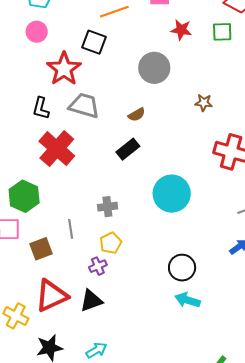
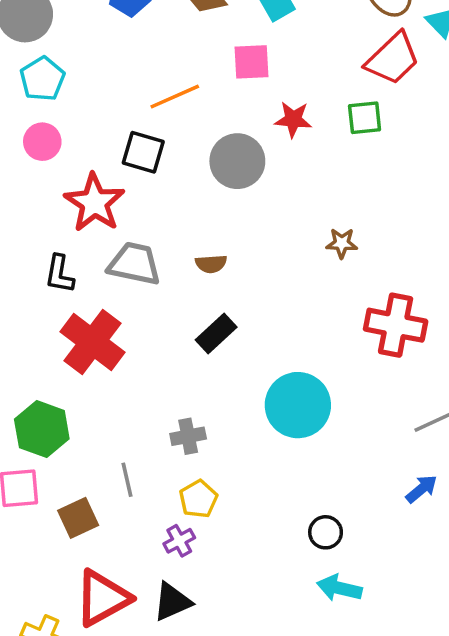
gray circle: (154, 68) -> (237, 161), moved
brown semicircle: (137, 115) -> (211, 264), moved, turned 30
black circle: (182, 268) -> (326, 532), size x0.7

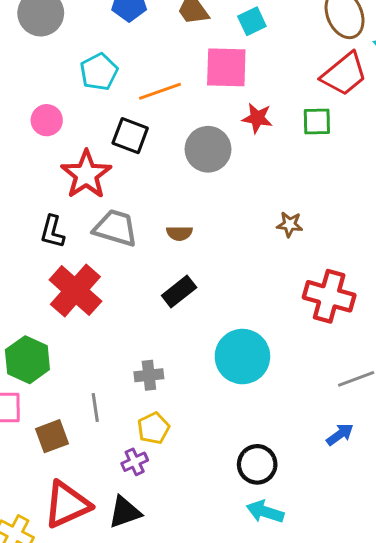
pink square: (251, 62) -> (226, 67), size x1.4
cyan pentagon: (42, 79) -> (99, 72), moved
black circle: (326, 532) -> (257, 464), size x1.4

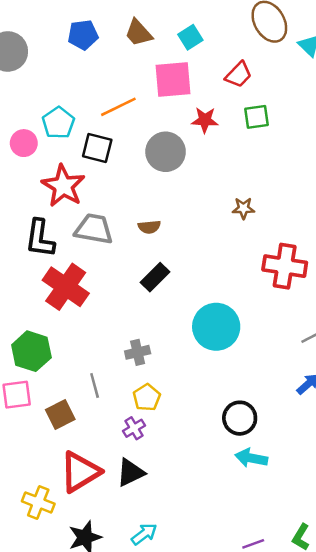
cyan pentagon: (99, 72) -> (58, 123), moved
red trapezoid: (344, 74) -> (238, 75), moved, size x0.7
black L-shape: (52, 232) -> (40, 238), size x1.4

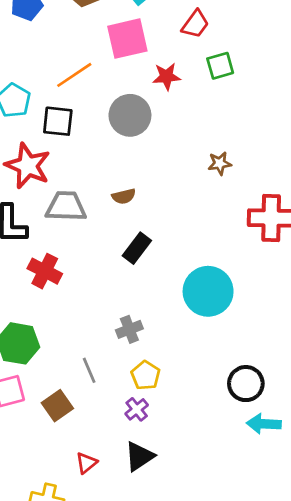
red cross: (66, 287) -> (45, 271), size x0.7
red triangle: (80, 472) -> (86, 463), size x0.5

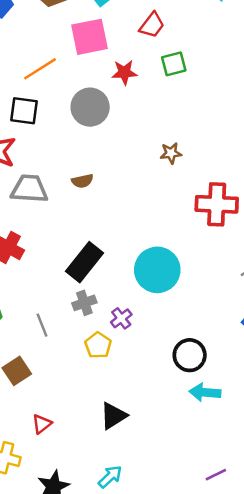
black rectangle: (137, 248) -> (85, 262), moved, size x1.4
gray line: (89, 370) -> (42, 325), moved
purple cross: (137, 409) -> (121, 318), moved
black triangle: (139, 456) -> (113, 416), moved

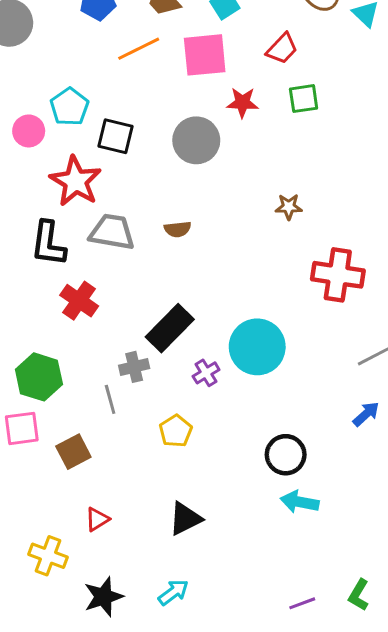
orange line: (40, 69) -> (139, 49), moved
gray cross: (84, 303) -> (134, 367), moved
purple cross: (121, 318) -> (206, 373), moved

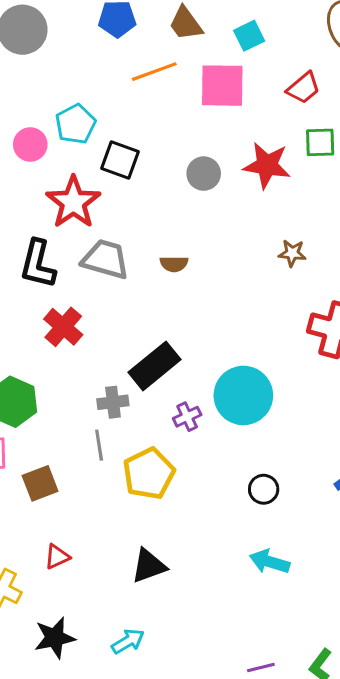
red star: (242, 103) -> (267, 165), moved, size x1.4
gray circle: (196, 140) -> (204, 174), size x0.7
gray line: (110, 399) -> (99, 445), moved
yellow pentagon: (176, 431) -> (149, 474), size x1.5
black circle: (286, 455) -> (264, 489), moved, size x0.7

